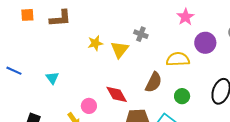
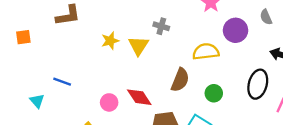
orange square: (27, 15) -> (23, 37), moved
blue line: (14, 71) -> (62, 82), moved
cyan triangle: (52, 78) -> (37, 101), moved
pink circle: (89, 106) -> (109, 102), moved

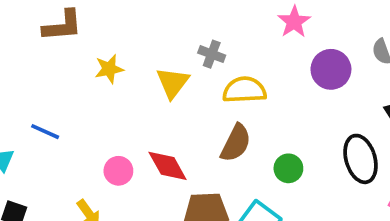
yellow star: (110, 41) -> (109, 69), moved
yellow semicircle: (206, 52) -> (244, 90), moved
black ellipse: (258, 84) -> (361, 159), turned -36

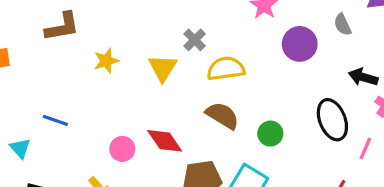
gray cross: (212, 54) -> (195, 40), turned 30
brown semicircle: (236, 143) -> (222, 116), turned -80

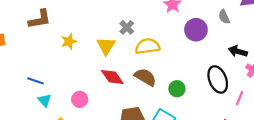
red diamond: (165, 141) -> (112, 77), moved
cyan triangle: (20, 148) -> (44, 100), moved

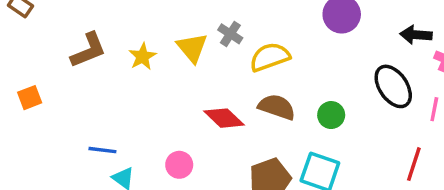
yellow star: (69, 41) -> (142, 56), moved
yellow triangle: (106, 46) -> (192, 48), moved

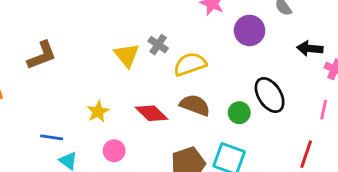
yellow star: (142, 56) -> (98, 112), moved
black ellipse: (393, 86) -> (270, 95), moved

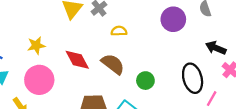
yellow semicircle: (190, 64) -> (119, 31), size x0.6
black ellipse: (270, 95) -> (193, 78), moved
pink circle: (114, 151) -> (39, 80), size x1.6

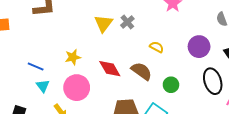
purple circle: (173, 19) -> (199, 47), moved
yellow semicircle: (119, 31) -> (157, 47), moved, turned 32

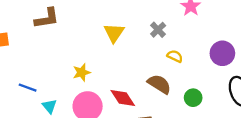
gray cross: (127, 22) -> (158, 30), moved
blue line: (36, 66) -> (28, 88), moved
red diamond: (110, 69) -> (123, 98), moved

